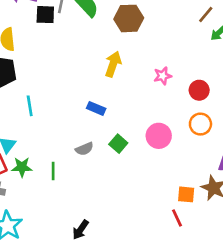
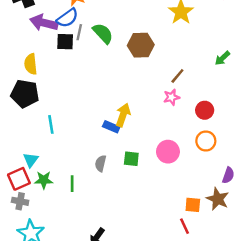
brown line: (206, 15) -> (177, 76), moved
yellow arrow: (113, 64) -> (123, 115), moved
green square: (118, 144) -> (131, 159), turned -35
gray semicircle: (84, 149) -> (101, 163), turned 126

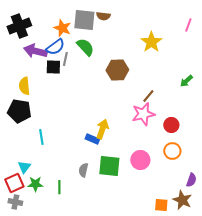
green semicircle: (103, 33) -> (85, 47), moved
pink star: (172, 97) -> (143, 114), size x1.6
green square: (131, 159) -> (109, 166), size x1.6

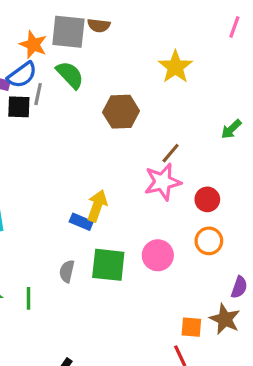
pink line: (188, 25) -> (234, 27), moved

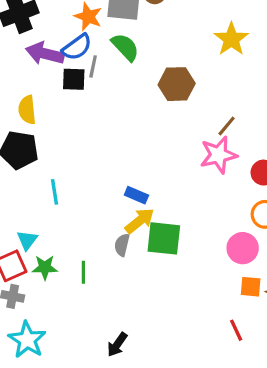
yellow arrow: (97, 206) -> (140, 221), moved, turned 32
pink circle: (158, 255) -> (243, 248), moved
orange square: (191, 327) -> (251, 287), moved

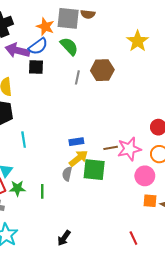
gray line: (93, 66) -> (77, 77), moved
brown line: (227, 126) -> (111, 148), moved, turned 40
pink star: (218, 155) -> (129, 149), moved
blue rectangle: (136, 195) -> (76, 142), turned -32
red line: (236, 330) -> (133, 238), moved

